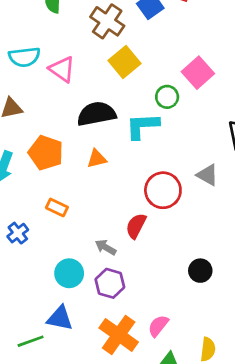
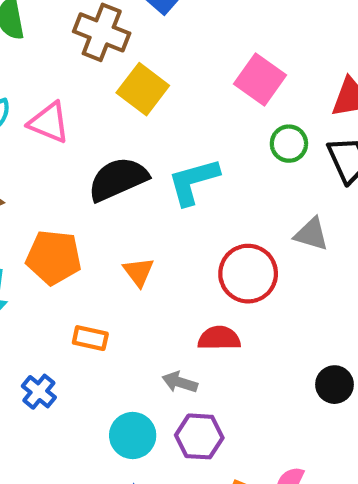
green circle: (167, 97) -> (289, 144), moved
orange triangle: (97, 159) -> (139, 272), moved, turned -40
red semicircle: (136, 226) -> (219, 338), turned 75

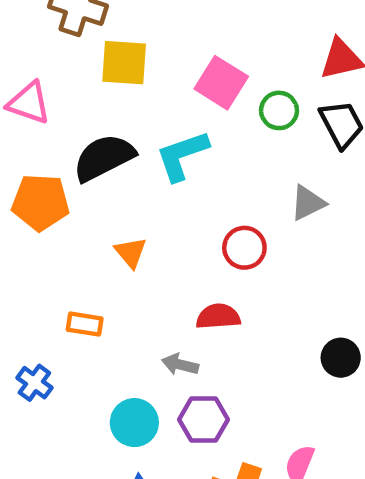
pink square: (260, 79) -> (221, 83), moved
yellow square: (143, 89) -> (124, 63), turned -30
gray triangle: (311, 234) -> (308, 203), turned -39
orange pentagon: (54, 257) -> (41, 202), moved
red circle: (248, 274) -> (244, 248), size x0.7

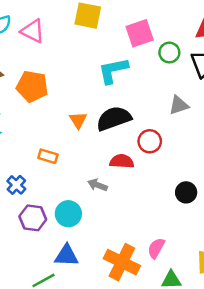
pink square: (221, 83) -> (140, 33), turned 32
black semicircle: (104, 158) -> (114, 118), moved
red circle: (244, 248) -> (150, 141), moved
purple hexagon: (203, 420) -> (33, 218), moved

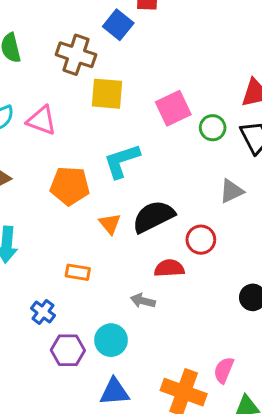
cyan L-shape: (113, 71) -> (122, 161), moved
orange pentagon: (32, 86) -> (70, 186), moved

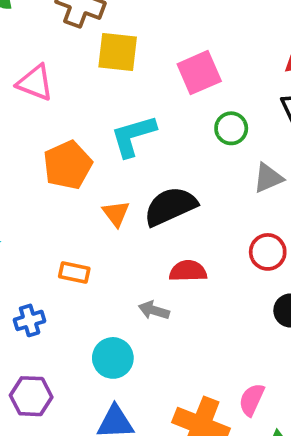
green circle: (213, 128) -> (231, 128), moved
orange pentagon: (70, 186) -> (68, 165), turned -30
red circle: (201, 240) -> (268, 252), moved
blue cross: (43, 312) -> (30, 320), turned 35
purple hexagon: (68, 350) -> (31, 396), moved

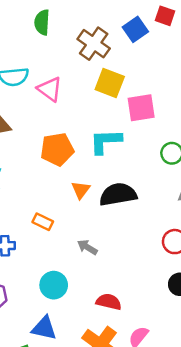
pink square: (199, 73) -> (141, 108), moved
red semicircle: (188, 271) -> (109, 302), moved
gray arrow: (154, 310) -> (87, 247), moved

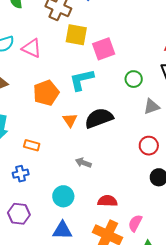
orange rectangle: (43, 222) -> (32, 145), moved

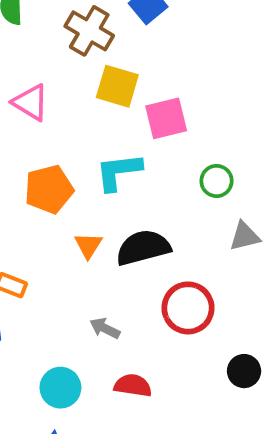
red circle: (149, 146) -> (188, 308), moved, size x1.4
red semicircle: (107, 201) -> (133, 385), moved

